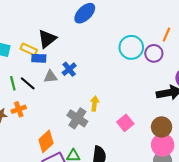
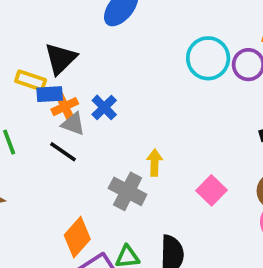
gray triangle: (51, 77) -> (73, 124), turned 32
black line: (28, 83) -> (63, 152), moved
orange cross: (19, 109) -> (65, 107), moved

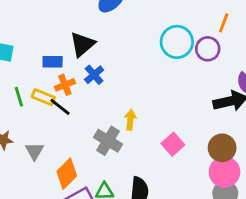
black triangle: (61, 59) -> (82, 44), moved
yellow rectangle: (31, 81) -> (43, 97), moved
orange cross: (65, 107) -> (65, 85), moved
gray triangle: (73, 124) -> (34, 151), moved, turned 36

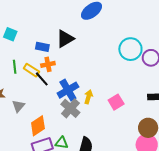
blue cross: (94, 75) -> (68, 90), moved, size x1.5
pink square: (173, 144) -> (116, 102), moved

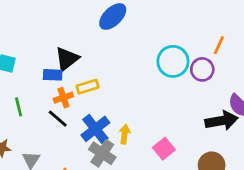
black triangle: (65, 39) -> (67, 59), moved
yellow rectangle: (31, 70) -> (88, 87), moved, turned -42
pink square: (116, 102) -> (164, 149), moved

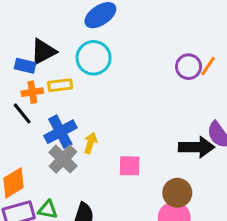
cyan circle: (173, 61) -> (94, 58), moved
purple circle: (202, 69) -> (189, 67), moved
pink square: (164, 149) -> (130, 166), turned 30

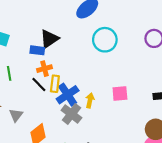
cyan circle: (94, 58) -> (105, 40), moved
yellow rectangle: (60, 85) -> (55, 84), moved, turned -70
pink square: (130, 166) -> (120, 93), moved

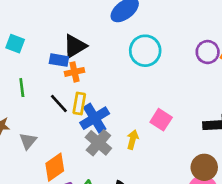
orange cross: (44, 69) -> (74, 72), moved
pink square: (120, 93) -> (161, 120), turned 35
yellow arrow: (90, 100) -> (133, 140), moved

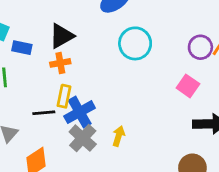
blue rectangle: (59, 60) -> (22, 48), moved
black line: (59, 104) -> (44, 113), moved, turned -55
pink square: (161, 120) -> (188, 86), moved

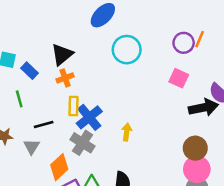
blue rectangle: (22, 48) -> (30, 71), turned 42
black line: (44, 113) -> (44, 125), moved
gray cross: (83, 138) -> (82, 143), moved

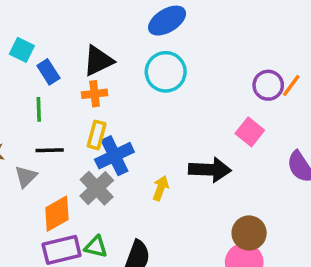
cyan circle: (127, 50) -> (166, 72), moved
green line: (19, 99) -> (39, 109), moved
black arrow: (203, 108) -> (210, 170), moved

